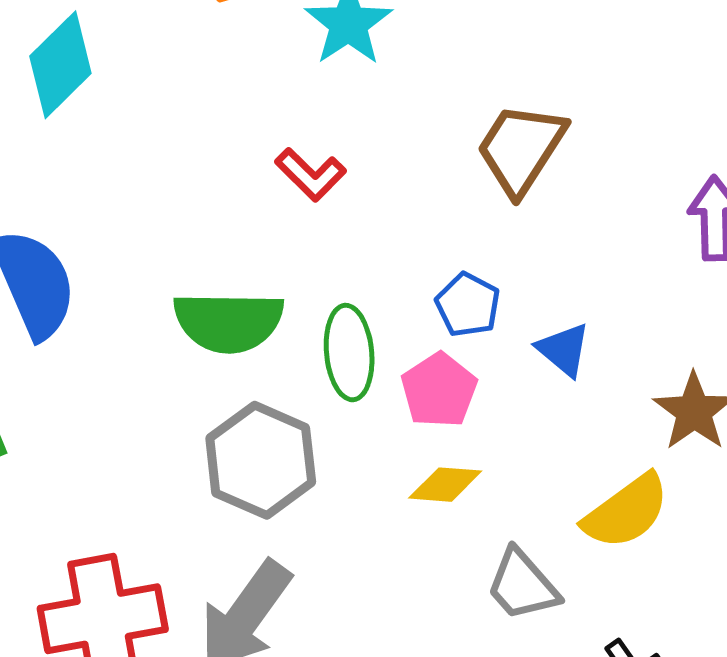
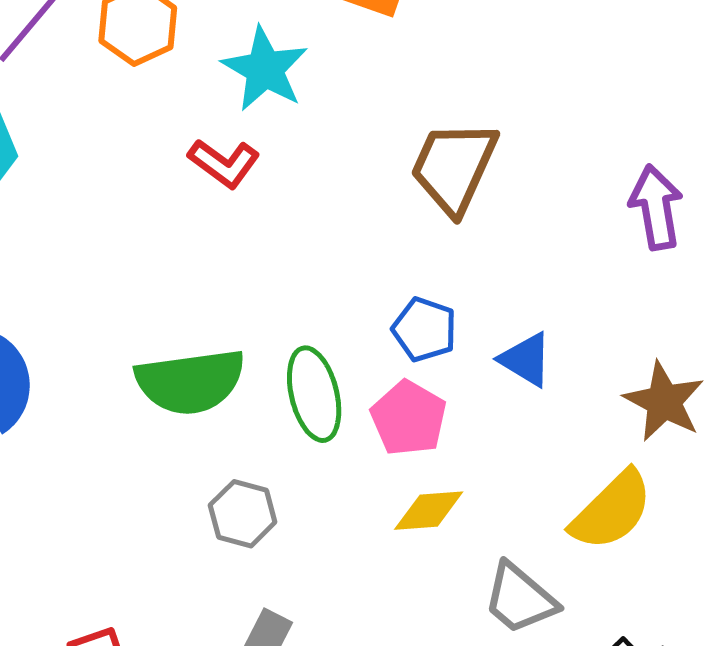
red L-shape: (311, 174) -> (224, 163), moved
gray hexagon: (261, 460) -> (243, 514), size x0.6

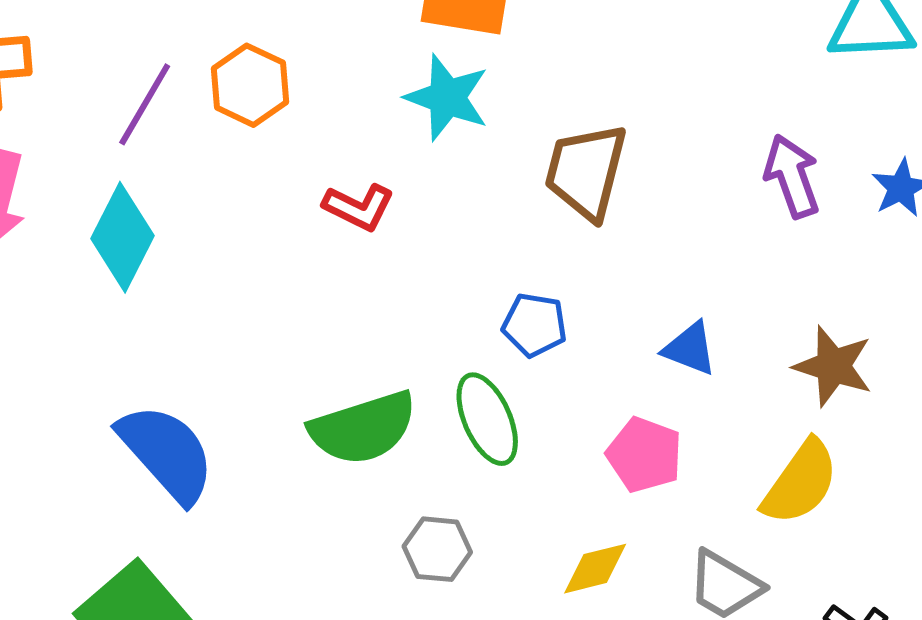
cyan star: (265, 69) -> (447, 97), moved
blue pentagon: (424, 329) -> (535, 325), moved
pink pentagon: (409, 418) -> (644, 455), moved
yellow diamond: (429, 511) -> (595, 569), moved

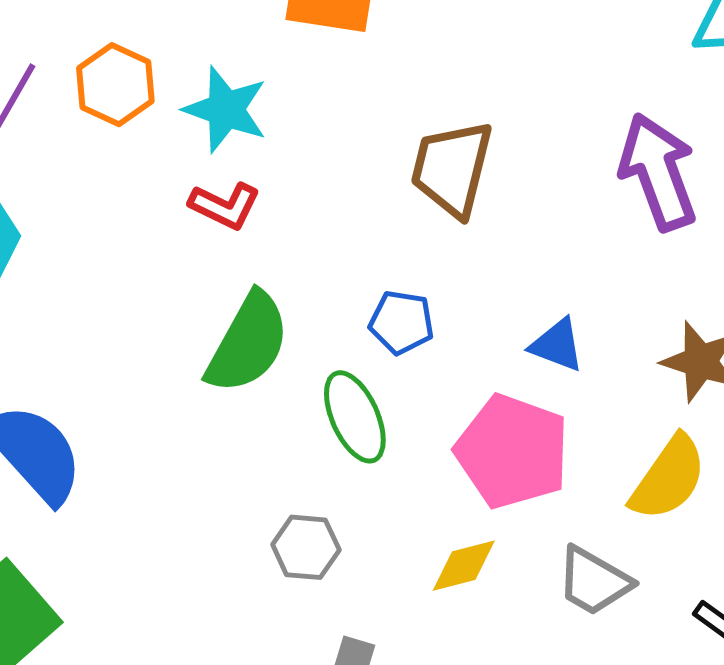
cyan star: (447, 97) -> (226, 109), moved
purple arrow: (792, 176) -> (658, 172), size x1.4
green semicircle: (363, 428) -> (248, 343), moved, turned -43
pink pentagon: (644, 455) -> (512, 451), size x1.5

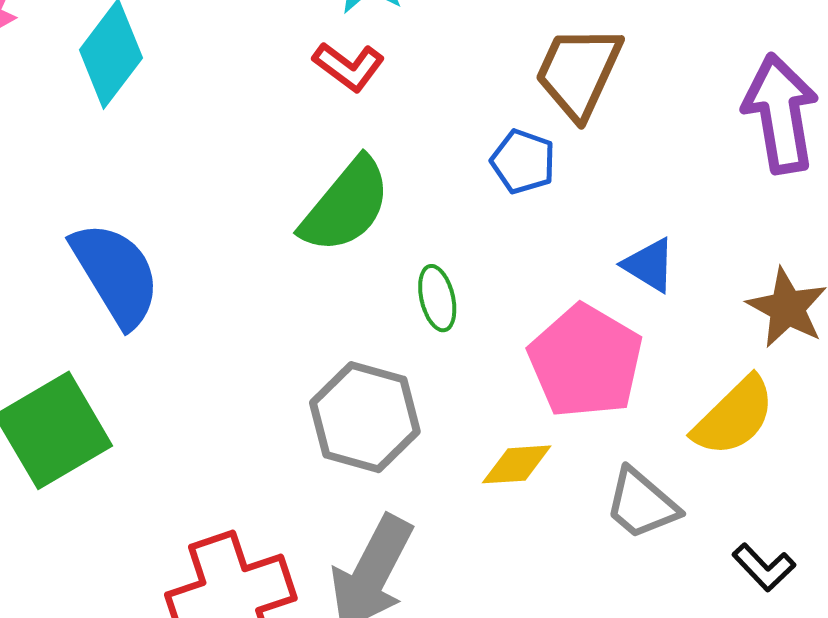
blue pentagon: (402, 322) -> (523, 161), moved
green ellipse: (355, 417) -> (437, 298), size x0.7
gray hexagon: (306, 547) -> (365, 417), size x1.6

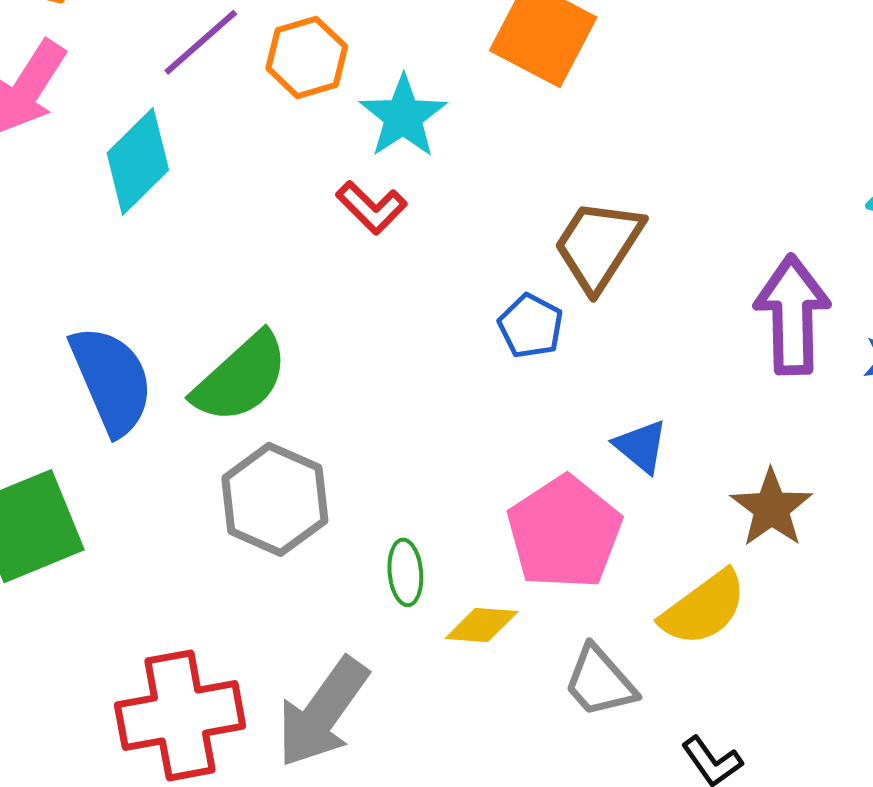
green semicircle: (346, 206) -> (241, 378), moved
green ellipse: (437, 298) -> (405, 572), moved
gray hexagon: (365, 417) -> (275, 499), moved

